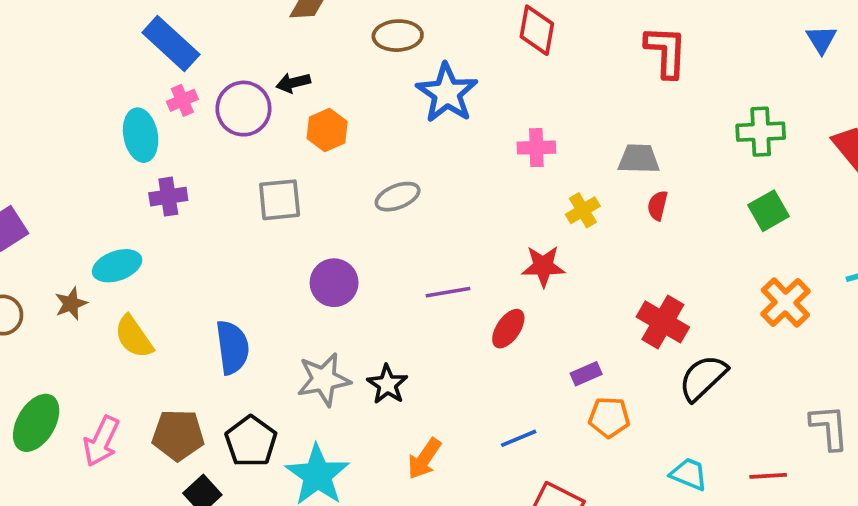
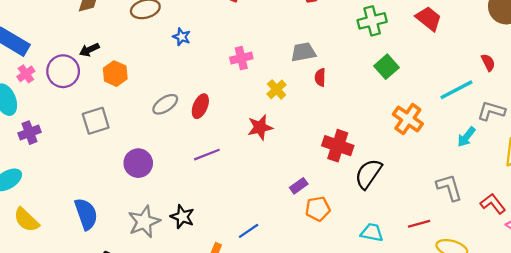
blue star: (447, 93) -> (182, 37), size x0.5
red ellipse: (508, 329) -> (200, 106), moved
blue line: (519, 438) -> (249, 231), moved

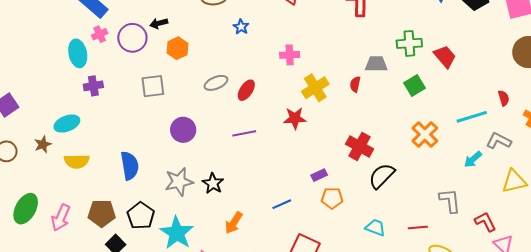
red trapezoid: (429, 19) -> (445, 56), moved
gray trapezoid: (303, 52) -> (376, 64), moved
yellow cross: (277, 89) -> (315, 88), size x1.5
yellow semicircle: (26, 220) -> (77, 161), turned -55
blue line: (249, 231) -> (282, 204), moved

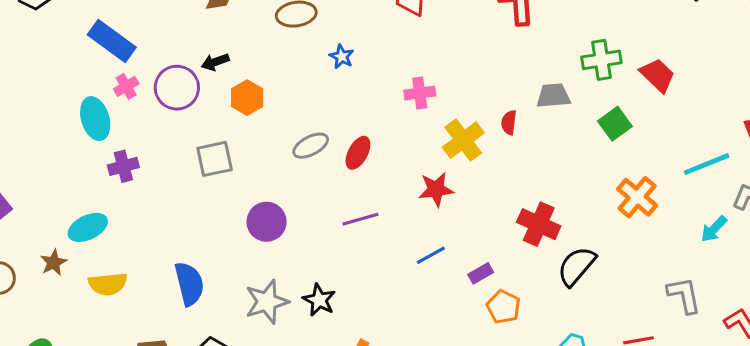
red semicircle: (355, 84) -> (509, 123), moved
orange pentagon: (332, 198) -> (503, 307), turned 30
blue line: (282, 204) -> (431, 255), moved

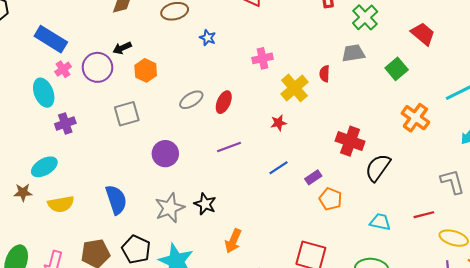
green cross: (601, 60) -> (365, 17), moved, turned -30
red star: (436, 189) -> (279, 123), size x0.7
brown star: (54, 263) -> (23, 192), turned 30

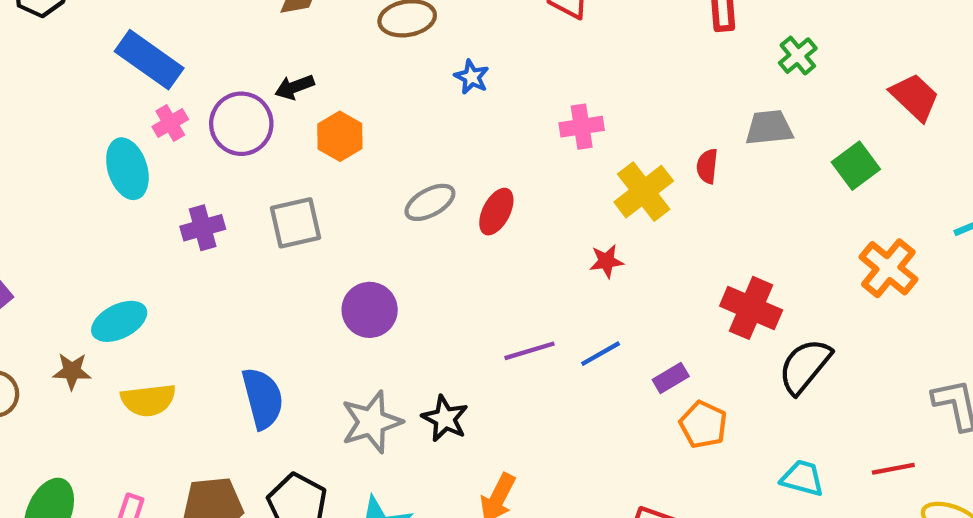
green cross: (365, 17) -> (798, 56), size x0.7
purple cross: (65, 123) -> (203, 228), moved
purple line: (229, 147) -> (530, 351), moved

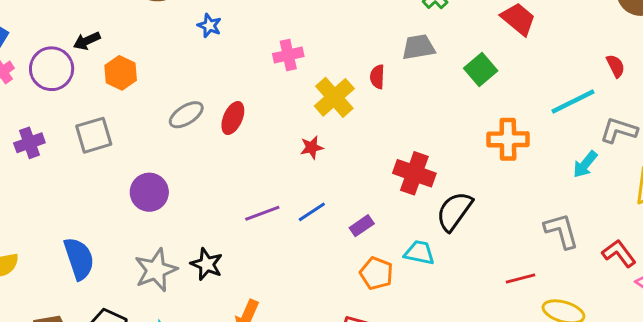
orange cross: (888, 268) -> (508, 139), turned -36
orange pentagon: (703, 425) -> (376, 273), moved
cyan trapezoid: (802, 478) -> (419, 253), moved

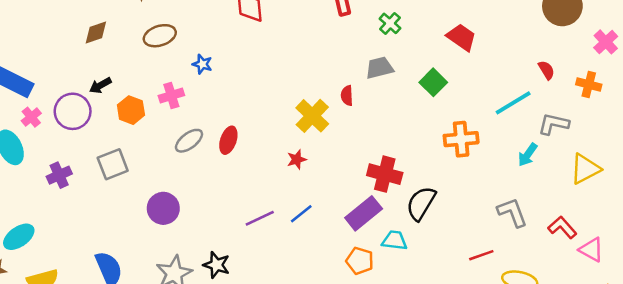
pink cross: (288, 55) -> (171, 96), moved
purple rectangle: (362, 226) -> (364, 213), moved, size x1.8

